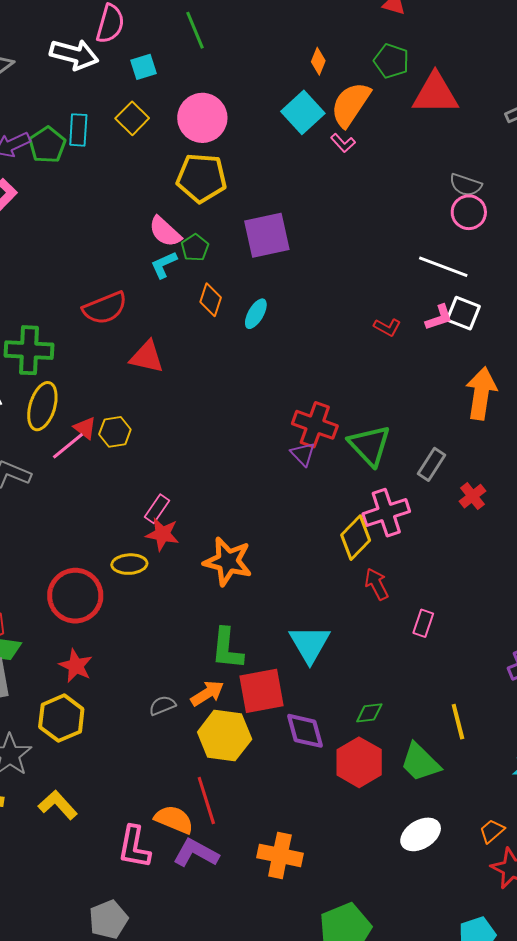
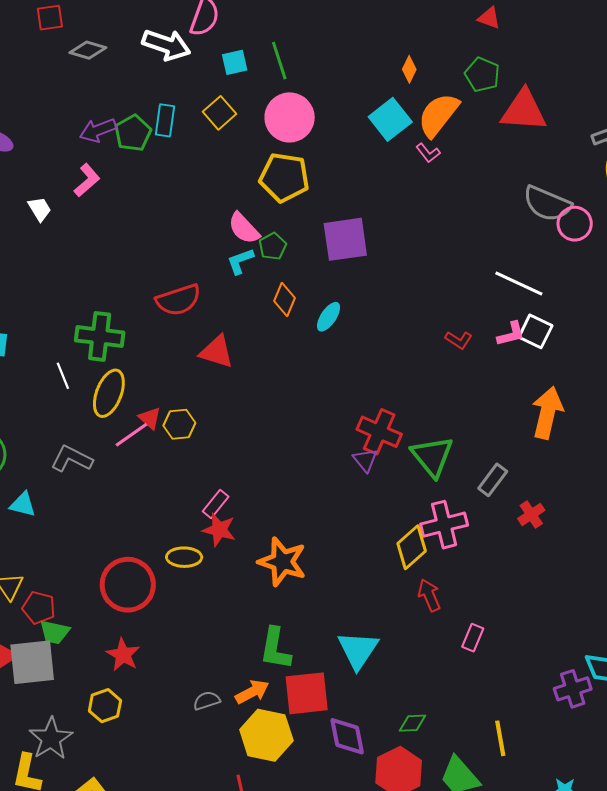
green line: (195, 30) -> (279, 61), moved
gray semicircle: (466, 185) -> (547, 204), size x1.5
pink circle: (469, 212) -> (575, 224), moved
yellow hexagon: (61, 718) -> (105, 706), size x0.7

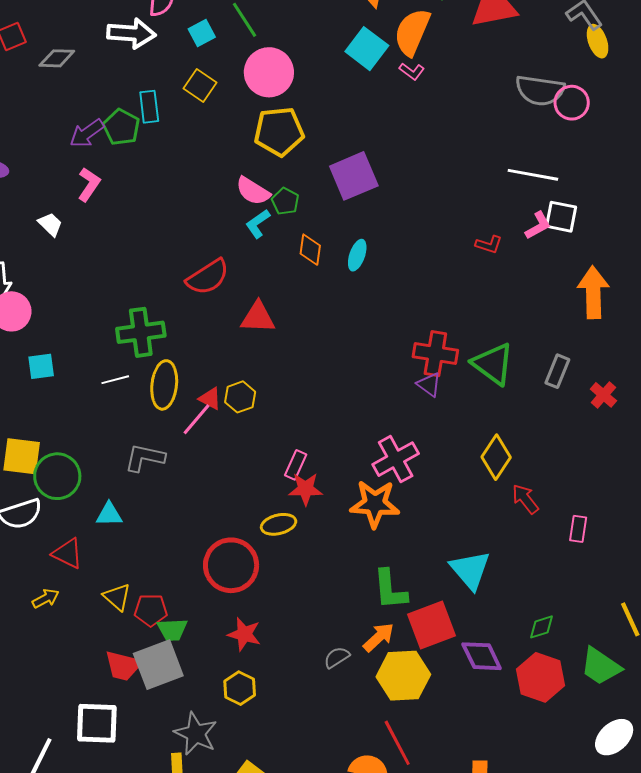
white line: (63, 376) -> (115, 380), turned -68
pink cross: (444, 525) -> (396, 459), moved

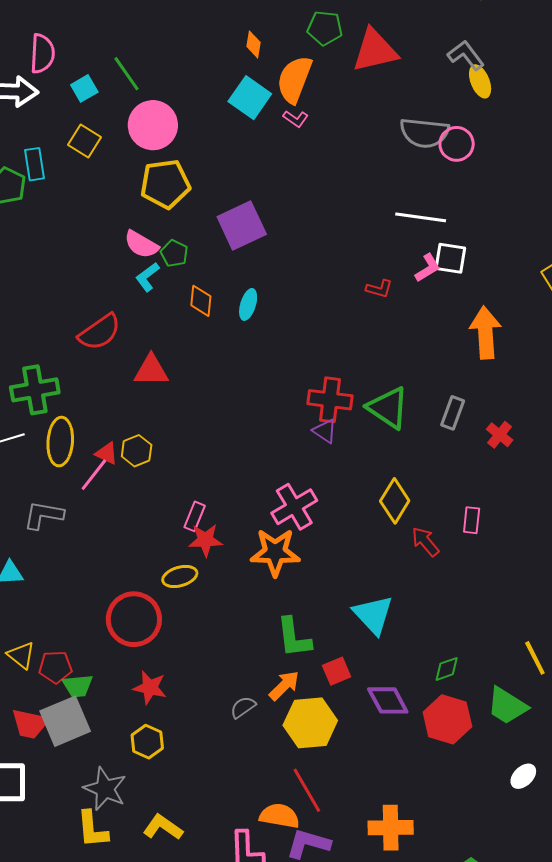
pink rectangle: (578, 529) -> (472, 520), moved
red square: (432, 625) -> (337, 671), size x0.6
white ellipse: (614, 737) -> (523, 776), size x0.7

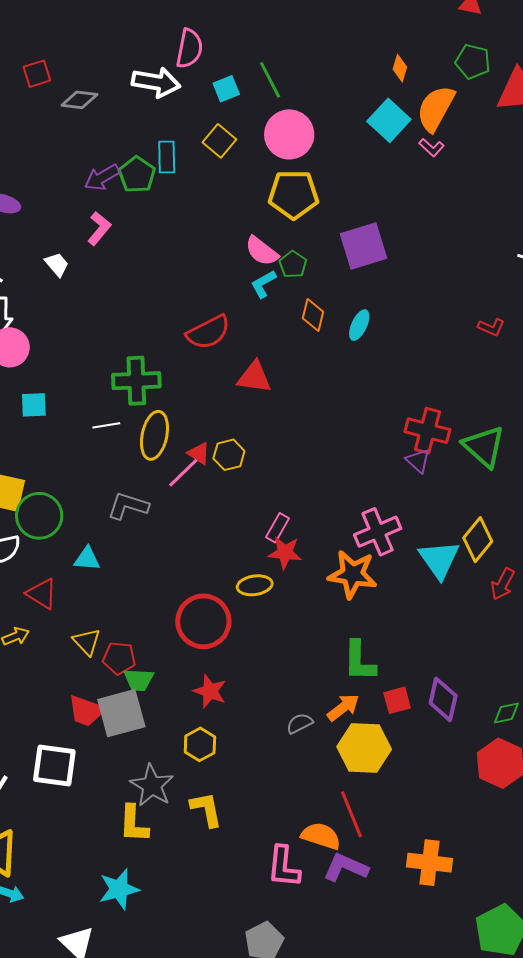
red arrow: (425, 542) -> (503, 584), turned -120
cyan triangle: (373, 615) -> (439, 559), moved
purple diamond: (388, 700) -> (443, 699), moved, turned 33
yellow L-shape: (163, 827) -> (206, 809), moved, turned 36

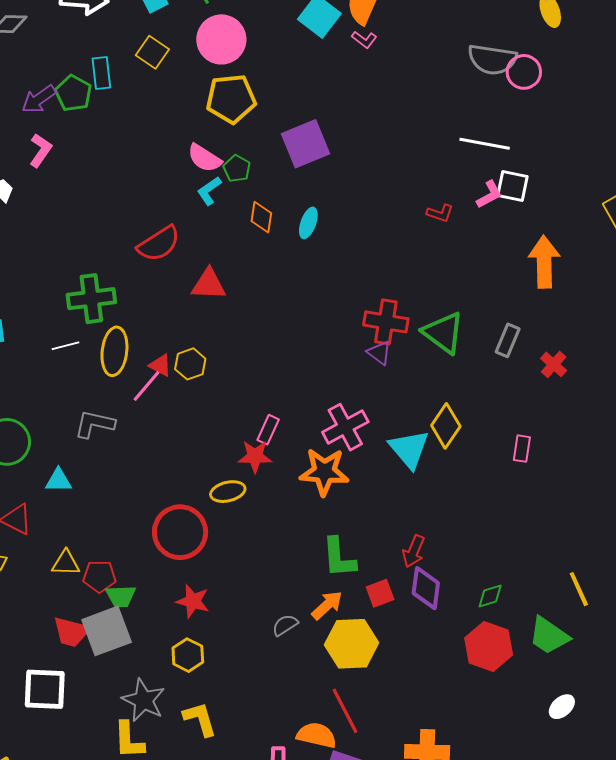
pink rectangle: (277, 528) -> (268, 430), moved
red arrow: (503, 584) -> (414, 551), moved
yellow triangle: (87, 642) -> (66, 563), turned -40

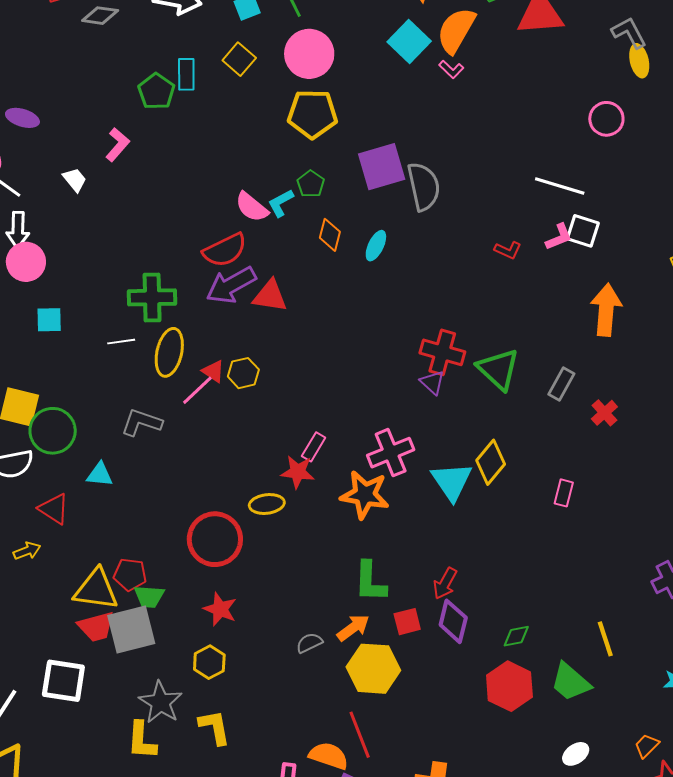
gray semicircle: (492, 59) -> (424, 186), moved, turned -117
purple arrow: (39, 99) -> (231, 285), moved, size x1.4
pink semicircle: (204, 158) -> (252, 207), moved
yellow triangle: (66, 563) -> (96, 590), moved, size x1.6
red trapezoid: (71, 632) -> (96, 627), turned -36

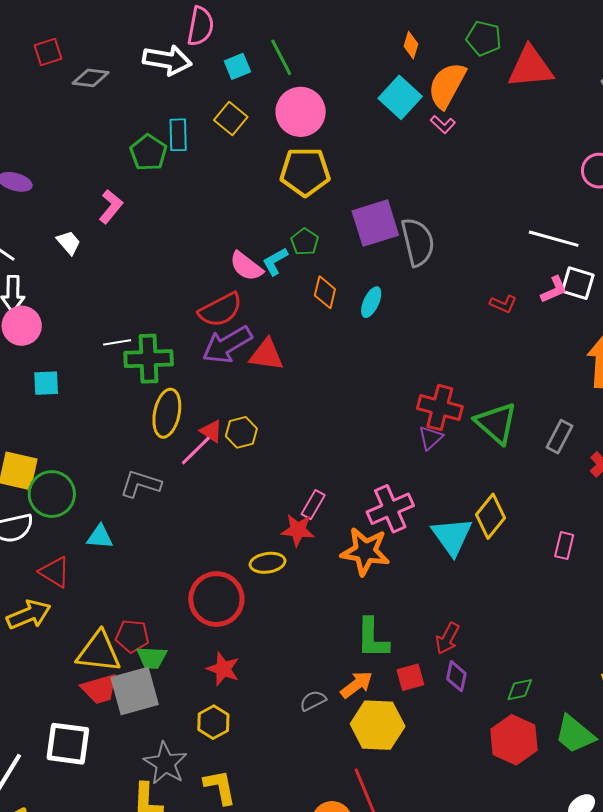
white line: (121, 342) -> (117, 342), moved
purple triangle: (432, 382) -> (431, 438), turned 36
yellow arrow: (27, 551) -> (29, 615), size x1.6
purple diamond: (453, 621) -> (456, 676), size x0.7

